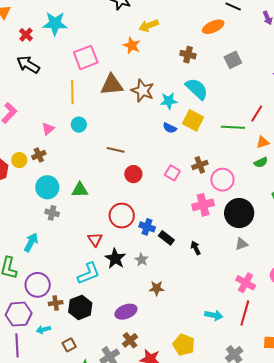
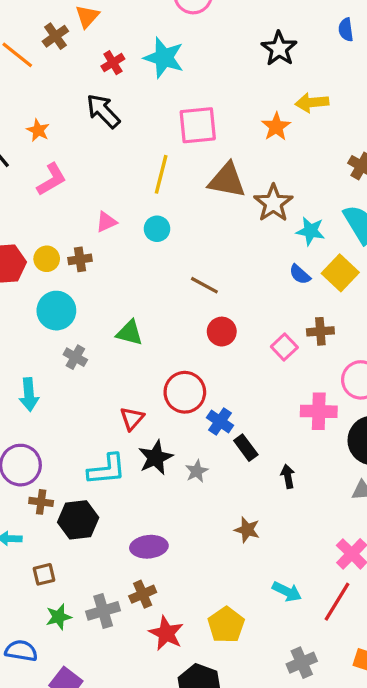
brown cross: (200, 165) -> (320, 331), moved
cyan circle: (47, 187) -> (56, 311), moved
cyan arrow: (31, 242) -> (29, 395), turned 132
brown star: (157, 288) -> (247, 530), moved

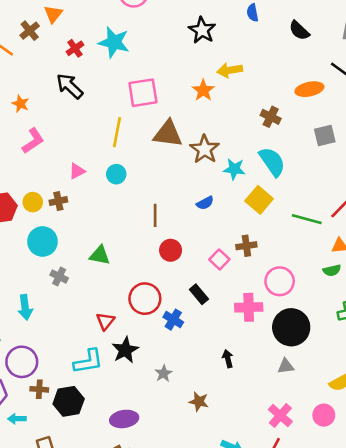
blue semicircle: (300, 274) -> (205, 203), moved, turned -66
brown line: (204, 285) -> (155, 215), turned 65
black rectangle: (246, 448) -> (199, 294), moved
gray star: (197, 471) -> (164, 373), moved

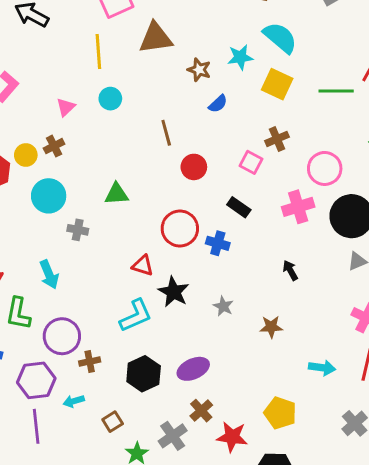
brown star: (205, 149) -> (199, 70), moved, size x0.7
red triangle: (105, 321) -> (143, 266), turned -36
black hexagon: (69, 401) -> (144, 374), moved

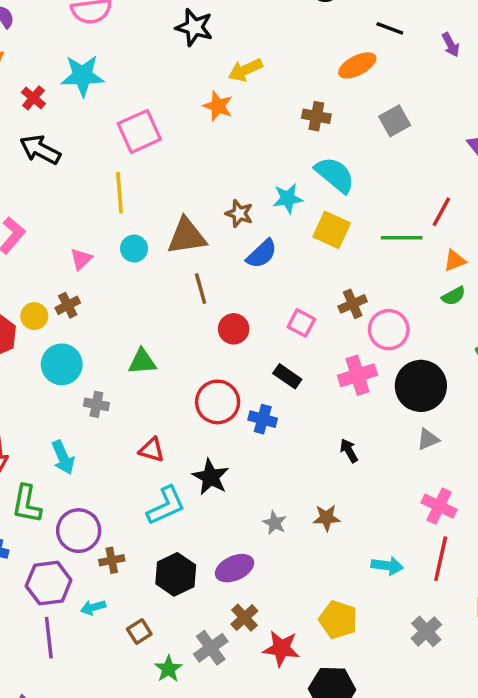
brown triangle: (156, 38) -> (187, 236), moved
blue semicircle: (218, 104) -> (262, 254), size x1.4
brown cross: (277, 139) -> (353, 304), moved
red triangle: (143, 266) -> (152, 450), moved
gray star: (223, 306) -> (275, 523), moved

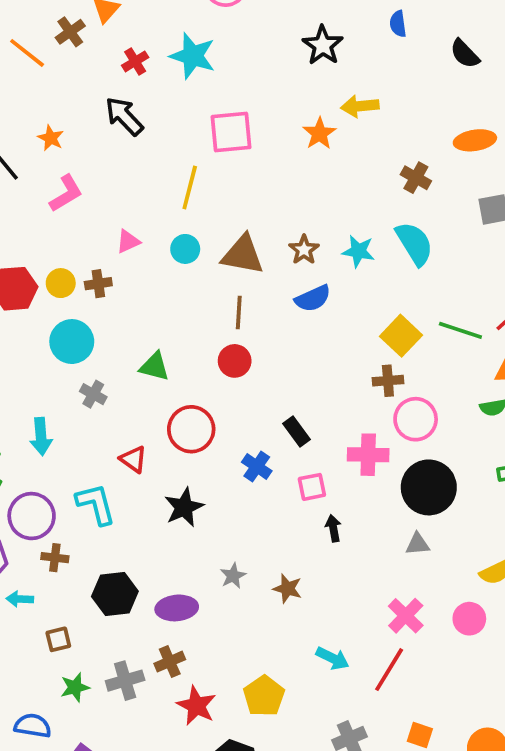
yellow square: (332, 230) -> (401, 336), moved
pink square: (301, 323) -> (312, 487), moved, turned 32
red circle: (234, 329) -> (235, 361), moved
red circle: (218, 402) -> (191, 429), moved
cyan L-shape: (166, 506) -> (96, 504), moved, turned -99

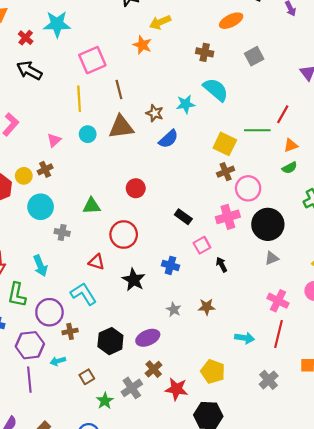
brown line: (239, 313) -> (119, 90), moved
blue cross: (257, 466) -> (170, 265), moved

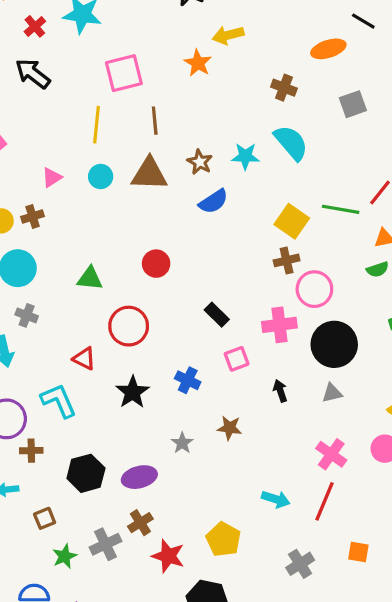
gray cross: (62, 232) -> (27, 315), moved
black arrow: (222, 265) -> (280, 391), moved
brown star: (207, 307) -> (230, 428), moved

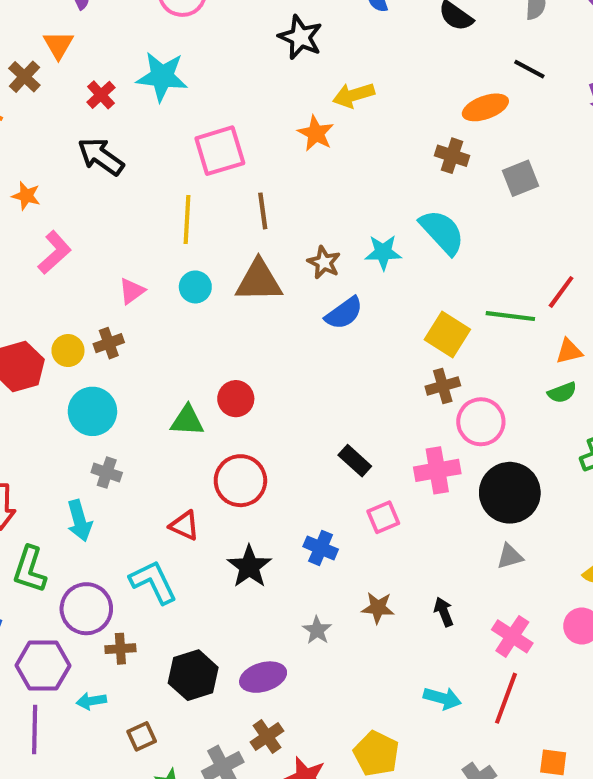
brown cross: (284, 88) -> (452, 156), moved
red circle: (156, 264) -> (236, 399), moved
black arrow: (280, 391) -> (444, 612), moved

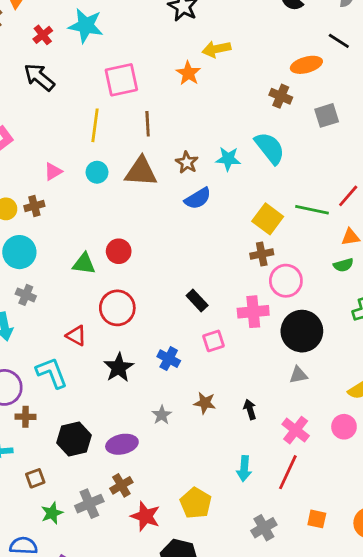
cyan arrow: (442, 698) -> (244, 469), turned 75

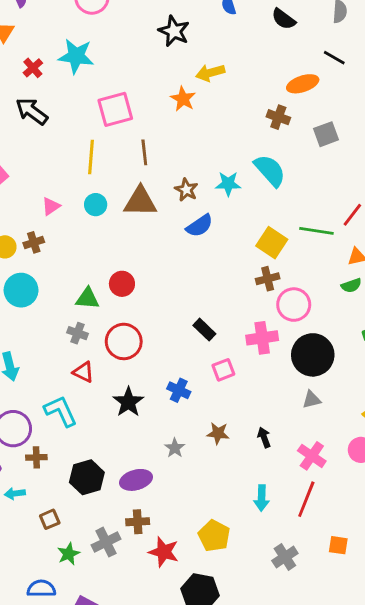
gray cross: (26, 295) -> (78, 333), moved
brown cross: (121, 485) -> (138, 522), turned 30

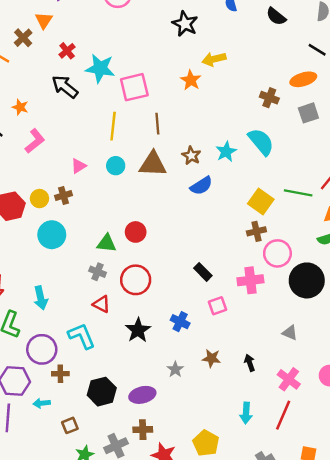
cyan star: (76, 56) -> (100, 68), moved
orange ellipse: (303, 84) -> (303, 79), moved
cyan star: (228, 184) -> (226, 152), turned -30
black circle: (313, 355) -> (307, 280), moved
gray triangle: (312, 400) -> (290, 333), turned 35

